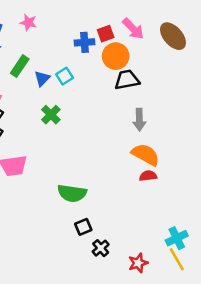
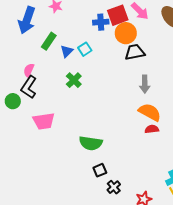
red square: (106, 34) -> (118, 15), size x1.5

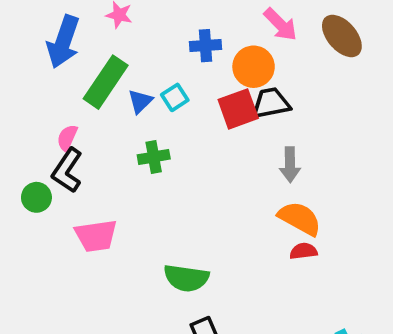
red square: (118, 15) -> (238, 109), moved
green rectangle: (49, 41) -> (106, 82), size x1.5
green cross: (74, 80) -> (154, 157), turned 35

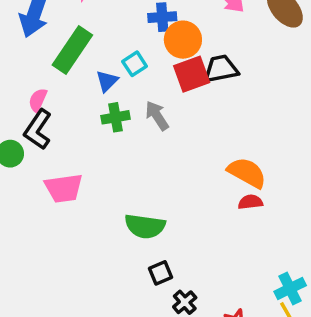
orange circle: (254, 67) -> (183, 40), moved
blue triangle: (140, 101) -> (107, 81), moved
gray arrow: (290, 165) -> (157, 116), moved, turned 148

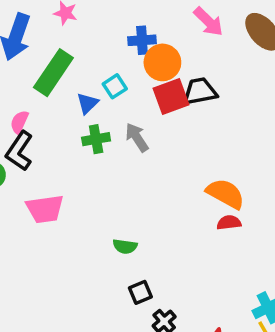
green semicircle: (145, 226) -> (125, 246), size x0.6

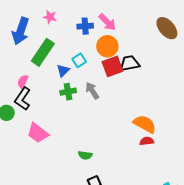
pink arrow: (208, 22) -> (107, 22), moved
blue cross: (142, 40) -> (85, 26), moved
pink trapezoid: (45, 209) -> (38, 133), turned 45

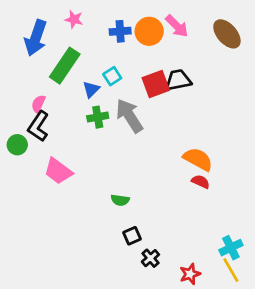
pink arrow: (107, 22) -> (177, 26), moved
orange circle: (107, 46) -> (149, 31), moved
gray arrow: (92, 91) -> (129, 116), size x1.5
red semicircle: (147, 141) -> (201, 182), turned 32

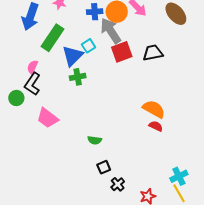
black trapezoid: (178, 80) -> (153, 53), moved
blue triangle: (91, 89) -> (73, 56), size x1.6
gray arrow: (129, 116) -> (111, 31), moved

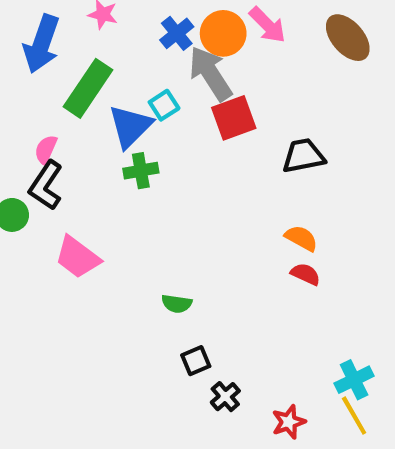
blue cross: (95, 12) -> (177, 33), turned -35
black trapezoid: (153, 53) -> (303, 156), moved
orange semicircle: (154, 109) -> (301, 238), size x0.7

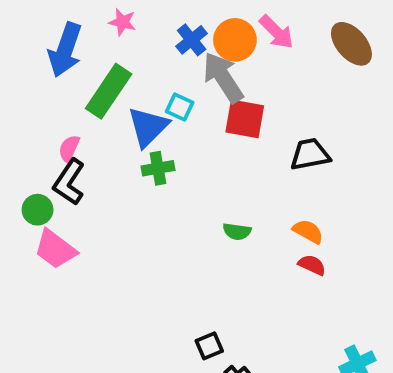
cyan square: (164, 105) -> (180, 107), turned -32
red square: (234, 118) -> (245, 119), turned 30
pink trapezoid: (77, 257) -> (55, 249), moved
green semicircle: (177, 304) -> (237, 231), moved

